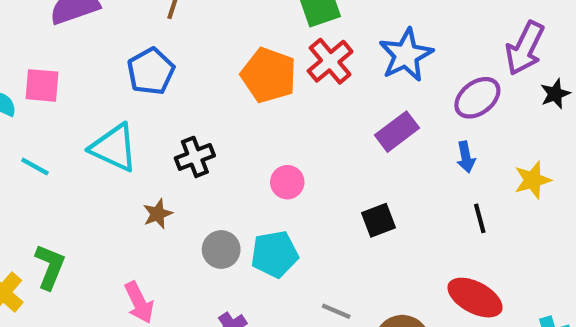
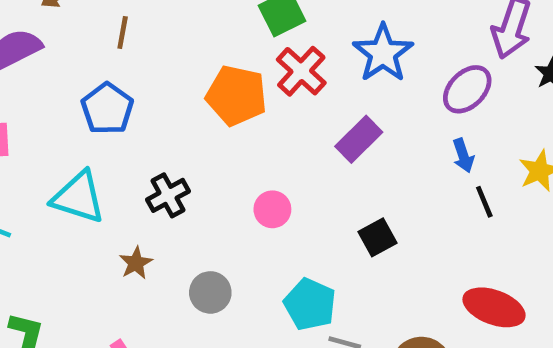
purple rectangle: (397, 132) -> (359, 139), moved
black line: (480, 218) -> (484, 202), moved
cyan pentagon: (275, 254) -> (310, 304), moved, turned -30

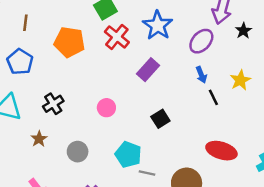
orange pentagon: (236, 95) -> (69, 42), moved

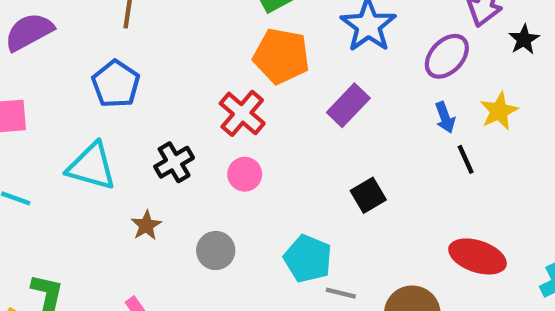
red cross: (117, 37) -> (242, 113), moved
orange pentagon: (69, 42) -> (281, 56), moved
yellow star: (240, 80) -> (499, 111), moved
pink circle: (106, 108) -> (245, 174), moved

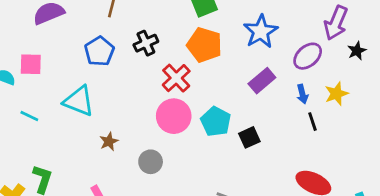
purple rectangle: (348, 105) -> (262, 81), moved
black cross: (174, 162) -> (146, 43), moved
pink circle: (245, 174) -> (174, 116), size x1.6
cyan pentagon: (308, 259) -> (216, 121), moved

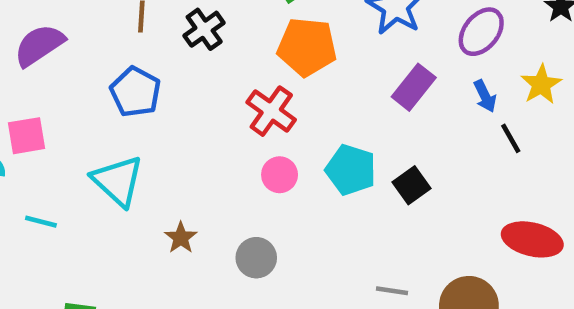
black cross: (146, 43) -> (204, 29), moved
cyan triangle: (79, 101) -> (118, 181), turned 32
pink circle: (174, 116) -> (280, 175), size x0.6

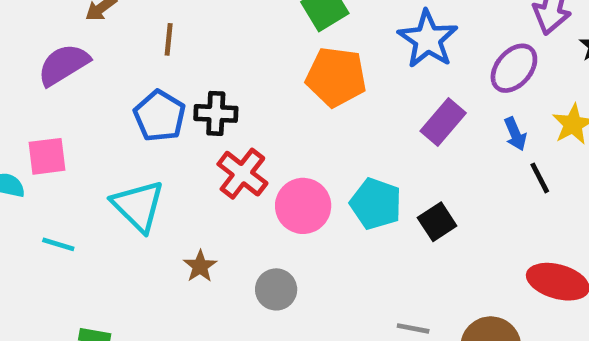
black cross: (204, 29) -> (216, 113), moved, turned 36
red cross: (271, 111) -> (242, 174), moved
pink circle: (280, 175) -> (303, 206), size x1.5

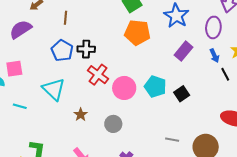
purple ellipse: (514, 68) -> (213, 27), turned -35

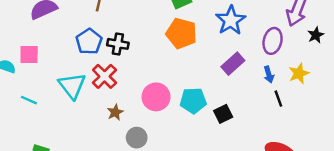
red cross: (98, 75) -> (105, 76), moved
cyan pentagon: (155, 86) -> (193, 101), turned -30
brown star: (81, 115) -> (115, 112), moved

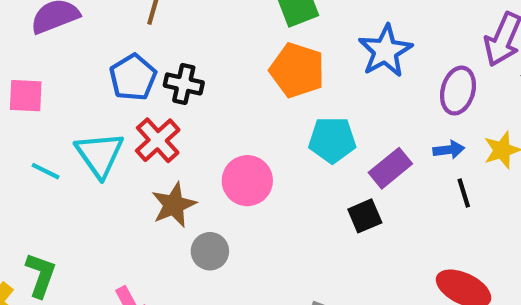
purple rectangle: (233, 64) -> (390, 168), moved
blue arrow: (269, 74) -> (449, 150), turned -84
cyan line: (29, 100) -> (46, 171), moved
cyan pentagon: (193, 101) -> (332, 140), moved
brown star: (115, 112) -> (174, 205), size x1.5

